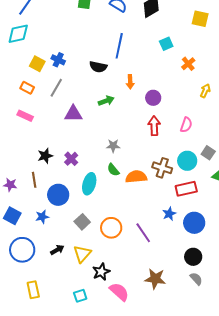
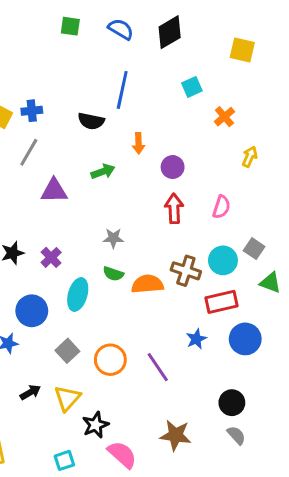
blue cross: (58, 60) -> (32, 111), turned -32
green semicircle: (113, 170) -> (113, 274), turned -32
blue circle: (194, 223) -> (245, 339), moved

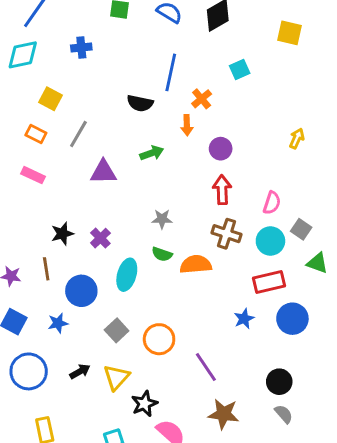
blue cross: (32, 111) -> (81, 48), moved
orange cross: (224, 117) -> (202, 99), moved
pink semicircle: (221, 207) -> (272, 203), moved
brown cross: (186, 271) -> (226, 234), moved
purple line: (158, 367) -> (206, 367), moved

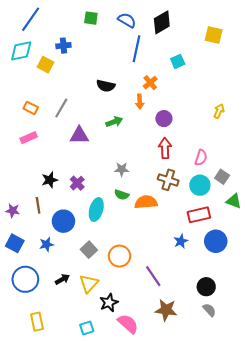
blue line: (171, 72) -> (136, 49), moved
yellow square: (51, 99) -> (45, 65), moved
pink rectangle: (33, 175) -> (29, 138), turned -49

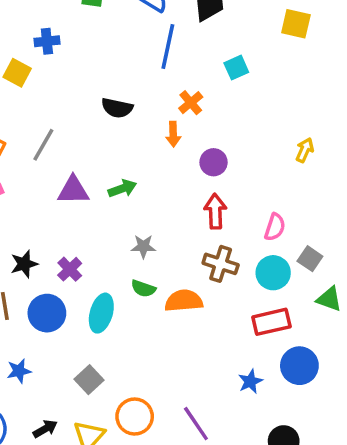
green arrow: (114, 122) -> (122, 189), moved
blue circle: (63, 221) -> (47, 313), moved
blue star: (181, 241) -> (250, 381), moved
orange circle: (120, 256) -> (135, 417), moved

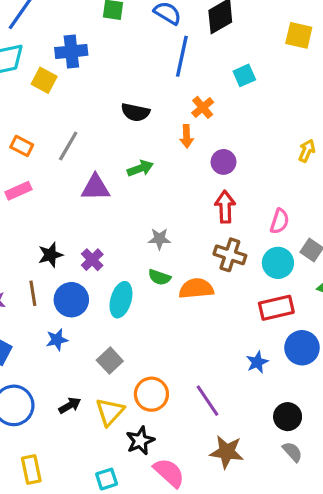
blue cross: (47, 41) -> (71, 51), size x1.4
green arrow: (122, 189) -> (140, 168), moved
blue star: (19, 371) -> (57, 340), moved

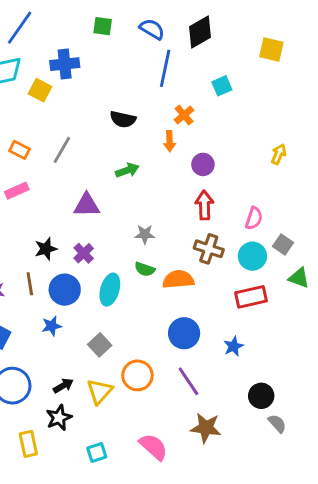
purple triangle: (95, 188) -> (87, 205), moved
blue circle: (302, 348) -> (184, 333), moved
black star: (140, 441) -> (59, 418), moved
gray semicircle: (292, 452) -> (277, 423), moved

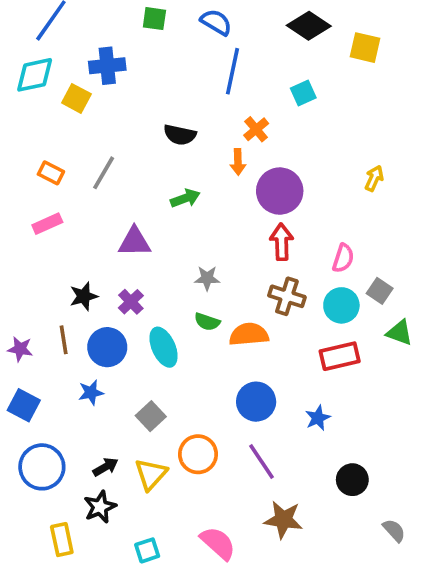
black diamond: (200, 32) -> (309, 26), moved, turned 64
purple circle: (203, 164) -> (280, 191), size x1.6
cyan ellipse: (110, 290) -> (164, 347), turned -40
gray semicircle: (277, 423) -> (394, 530), moved

